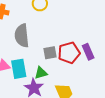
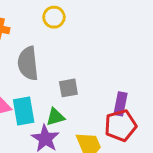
purple rectangle: (88, 52) -> (120, 104), moved, turned 35
red pentagon: (69, 53) -> (120, 126), moved

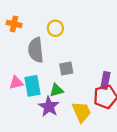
yellow circle: (54, 17) -> (55, 28), moved

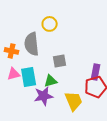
orange cross: (14, 24) -> (12, 51), moved
purple star: (49, 107) -> (44, 96), turned 30

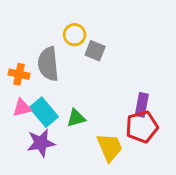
gray square: (60, 61) -> (95, 51), moved, turned 32
cyan rectangle: (29, 77) -> (44, 112), turned -30
purple star: (44, 96) -> (41, 143), moved

